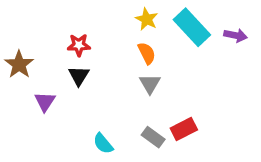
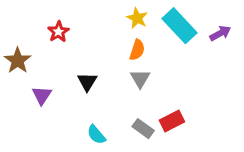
purple arrow: (235, 35) -> (220, 33), turned -40
red star: (79, 45) -> (58, 32), moved, turned -30
orange semicircle: (147, 53) -> (137, 50), turned 45
black triangle: (79, 76) -> (87, 82), moved

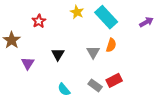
yellow star: (137, 18) -> (77, 12), moved
cyan rectangle: (179, 26) -> (106, 17), moved
orange semicircle: (137, 50) -> (111, 45), moved

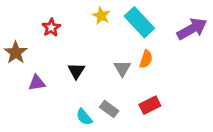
purple arrow: (146, 22) -> (192, 29), size x1.6
purple triangle: (28, 63) -> (37, 83), turned 48
gray rectangle: (95, 85) -> (109, 109), moved

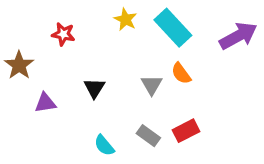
red star: (51, 28) -> (63, 34), turned -30
orange semicircle: (146, 59) -> (181, 73), turned 126
gray rectangle: (109, 109) -> (148, 136), moved

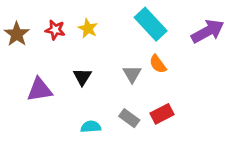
yellow star: (125, 19) -> (88, 28), moved
brown star: (19, 65) -> (17, 34), moved
purple triangle: (45, 103) -> (40, 90), size x1.4
cyan semicircle: (104, 145) -> (91, 127), turned 126

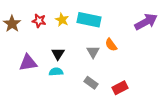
cyan rectangle: (151, 24) -> (89, 20), moved, turned -35
red rectangle: (162, 114) -> (120, 88), moved
cyan semicircle: (91, 127) -> (56, 72), moved

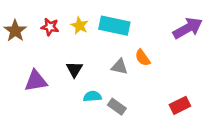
gray triangle: (93, 52) -> (119, 67), turned -48
cyan semicircle: (56, 72) -> (92, 96), moved
red rectangle: (120, 88) -> (180, 105), moved

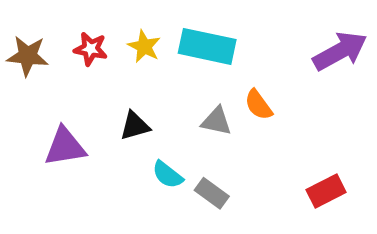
brown star: (15, 31) -> (28, 56), turned -30
black triangle: (74, 69) -> (135, 126), turned 42
cyan semicircle: (92, 96) -> (168, 175), turned -138

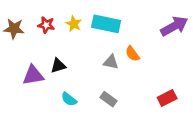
black triangle: (135, 126) -> (58, 66), moved
cyan semicircle: (168, 175) -> (69, 99), moved

